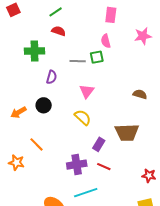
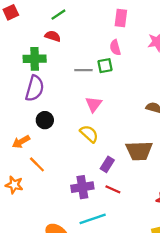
red semicircle: (59, 31) -> (53, 36), moved
purple semicircle: (52, 77) -> (35, 88), moved, size x1.6
orange arrow: (18, 112) -> (21, 142), moved

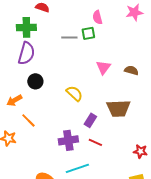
pink triangle: (94, 104) -> (103, 67), moved

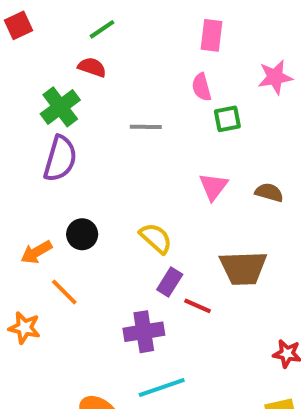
green cross: (26, 27) -> (60, 107), turned -36
green square: (88, 33) -> (227, 119), moved
black circle: (35, 81) -> (82, 234), moved
purple rectangle: (90, 120) -> (170, 282), moved
red line: (95, 142) -> (198, 306), moved

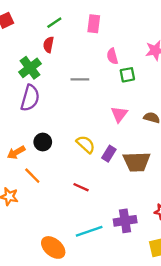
pink rectangle: (211, 35) -> (94, 24), moved
red semicircle: (92, 67) -> (49, 45), turned -98
purple rectangle: (170, 282) -> (109, 154), moved
red line: (198, 306) -> (81, 187), moved
purple cross: (144, 332) -> (125, 221), moved

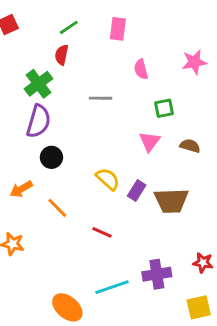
green square: (127, 75) -> (164, 108), moved
black circle: (43, 142) -> (51, 157), moved
orange line: (32, 176) -> (57, 208), moved

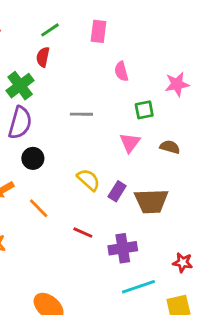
pink star: (194, 62) -> (177, 84), moved
gray line: (101, 98) -> (81, 114), moved
purple cross: (157, 274) -> (123, 248), moved
cyan line: (112, 287) -> (138, 287), moved

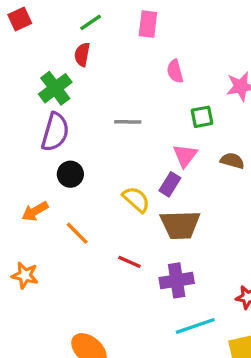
purple rectangle: (117, 191) -> (170, 184), moved
brown trapezoid: (151, 201) -> (180, 225), moved

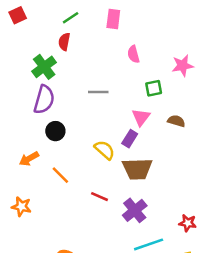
purple cross: (177, 280) -> (135, 210), turned -30

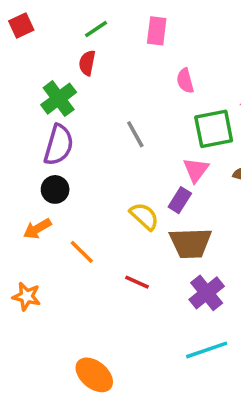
green square: (154, 88) -> (214, 129), size x1.6
gray line: (98, 92) -> (135, 134), turned 60
black circle: (55, 131) -> (55, 189), moved
purple cross: (135, 210) -> (207, 293), moved

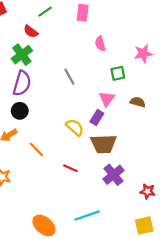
red semicircle: (87, 63) -> (31, 31), moved, turned -64
green square: (214, 129) -> (118, 73), size x0.6
cyan line: (207, 350) -> (87, 216), moved

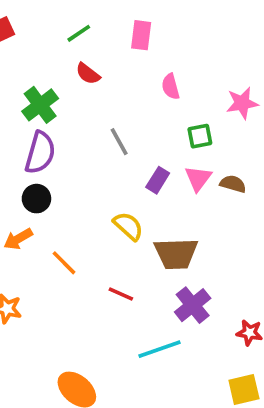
red semicircle: (31, 31) -> (88, 74), moved
pink triangle: (107, 99) -> (198, 178), moved
purple rectangle: (97, 117) -> (158, 180), moved
cyan line: (87, 216) -> (160, 349), moved

